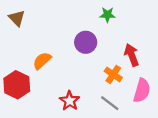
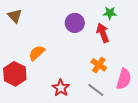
green star: (107, 15) -> (110, 13), moved
purple circle: (86, 42) -> (75, 23), moved
red arrow: (132, 55) -> (103, 33), moved

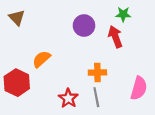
orange cross: (99, 65) -> (97, 73), moved, turned -35
gray line: (96, 90) -> (96, 97), moved, turned 42

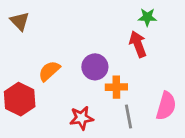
purple circle: (84, 26) -> (95, 67), moved
gray line: (96, 97) -> (128, 117), moved
red star: (68, 98) -> (81, 118), turned 30

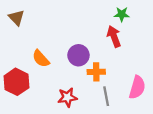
orange semicircle: (49, 71) -> (41, 59), turned -90

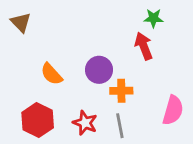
red hexagon: (16, 82) -> (38, 120), moved
gray line: (106, 96) -> (120, 126), moved
red star: (67, 97) -> (85, 123), turned 30

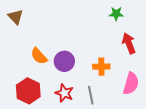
red arrow: (144, 46) -> (129, 43), moved
purple circle: (99, 70) -> (64, 61), moved
orange cross: (121, 91) -> (101, 67), moved

